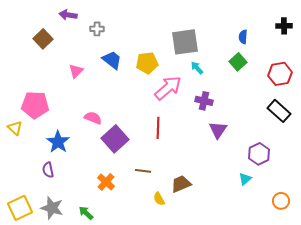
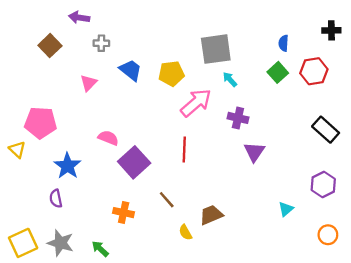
gray cross: (97, 29) -> (101, 43), moved
red hexagon: (280, 74) -> (314, 71), moved
purple hexagon: (259, 154) -> (323, 185), moved
brown line: (143, 171) -> (167, 200), turned 42
orange cross: (106, 182) -> (124, 213), turned -30

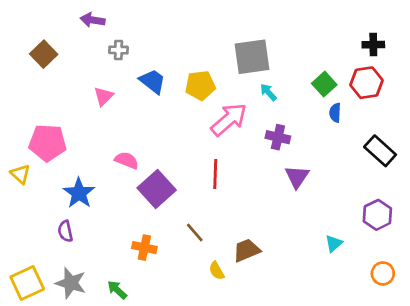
black cross: (331, 30) -> (373, 45), moved
blue semicircle: (284, 43) -> (335, 113), moved
brown square: (50, 46) -> (44, 54), moved

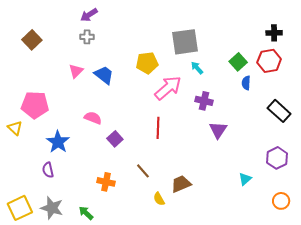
purple arrow: (93, 20) -> (89, 15), moved, turned -42
blue trapezoid: (153, 81) -> (104, 75), moved
purple square: (157, 189) -> (115, 139), size x0.6

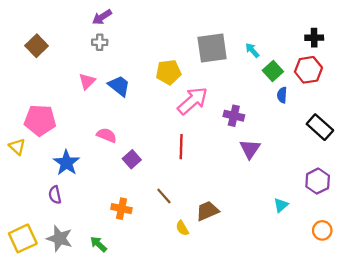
cyan arrow: (197, 68) -> (252, 50), moved

